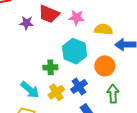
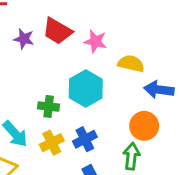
orange circle: (105, 66) -> (144, 126), moved

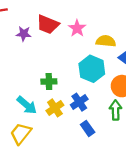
pink star: (95, 41) -> (77, 28), turned 30
cyan hexagon: (86, 88) -> (92, 69), moved

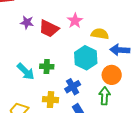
red trapezoid: (48, 24) -> (49, 29), moved
cyan arrow: (27, 105) -> (26, 71), moved
yellow cross: (55, 108) -> (51, 100), moved, turned 35

